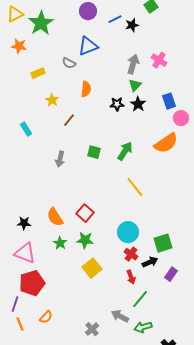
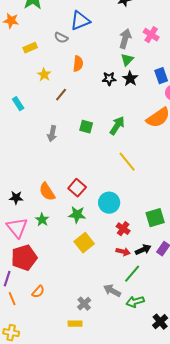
cyan circle: (128, 232) -> (109, 203), moved
green star: (60, 243) -> (42, 220), moved
pink triangle: (25, 253) -> (17, 228), turned 30
black arrow: (150, 262) -> (143, 250), moved
red arrow: (131, 277) -> (123, 252), turned -56

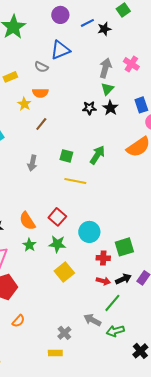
orange semicircle: (78, 64) -> (40, 93), moved, turned 84
yellow line: (127, 162) -> (75, 181), moved, turned -40
green square: (155, 218) -> (124, 247), moved
green star: (42, 220) -> (29, 245), moved
red cross: (123, 229) -> (103, 258), turned -32

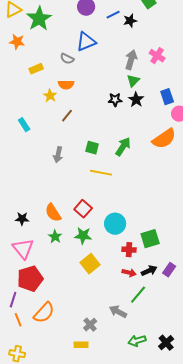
orange semicircle: (18, 321) -> (44, 313), size x1.6
green arrow: (115, 331) -> (137, 341), moved

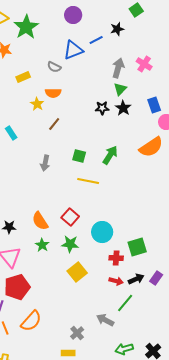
blue line: (113, 15) -> (96, 40), moved

